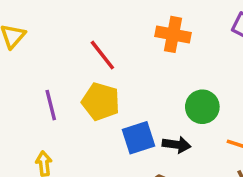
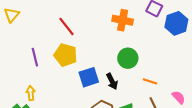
orange cross: (173, 34) -> (123, 20), moved
black arrow: (176, 145) -> (112, 81), turned 56

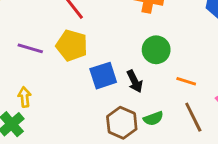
purple line: (35, 57) -> (30, 48), turned -60

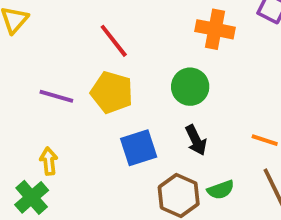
green circle: (156, 50) -> (190, 87), moved
blue square: (103, 76) -> (139, 148), moved

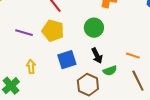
yellow arrow: (49, 161) -> (31, 67), moved
green semicircle: (221, 190) -> (110, 71), moved

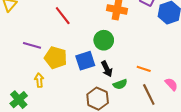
yellow pentagon: (53, 31) -> (56, 58), moved
blue square: (67, 60) -> (85, 61), moved

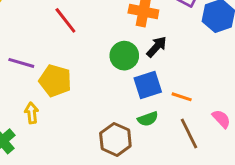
blue square: (85, 61) -> (148, 85), moved
black arrow: (107, 69) -> (157, 47), moved, turned -112

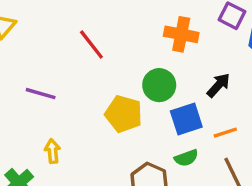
black arrow: (157, 47) -> (218, 85), moved
yellow pentagon: (55, 81) -> (124, 114), moved
orange line: (182, 97) -> (225, 133), turned -36

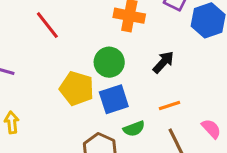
blue square: (186, 119) -> (114, 99), moved

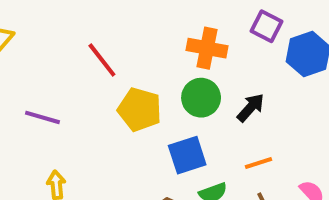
green circle: (109, 62) -> (201, 98), moved
yellow pentagon: (77, 88) -> (140, 110), moved

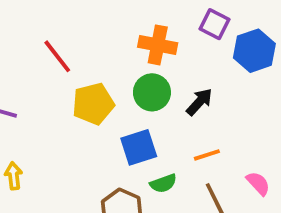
yellow pentagon: (140, 110) -> (93, 104), turned -30

